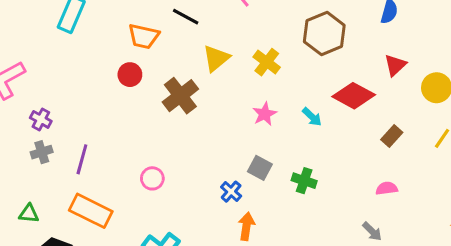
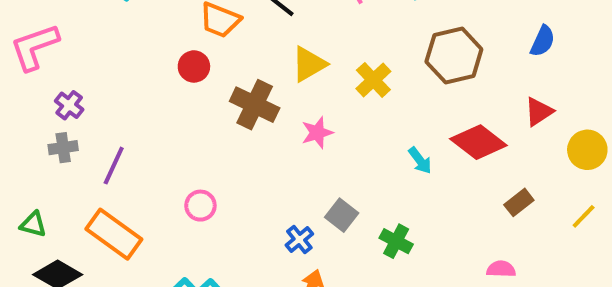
brown cross: (180, 96) -> (255, 105), turned -36
pink star: (265, 114) -> (317, 133), moved

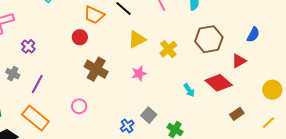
purple cross: (69, 105) -> (28, 46), moved
brown cross: (255, 105) -> (96, 69), moved
red triangle: (539, 112) -> (239, 61), moved
gray cross: (63, 148) -> (13, 74), turned 32

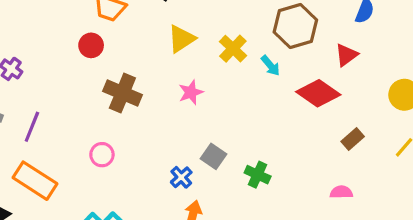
cyan arrow: (189, 90) -> (271, 66), moved

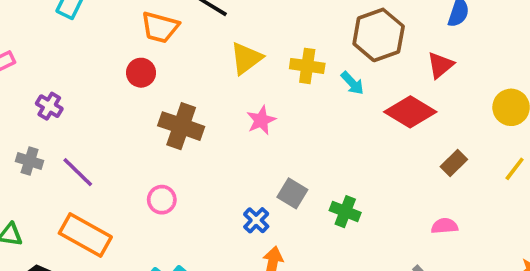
yellow cross: (233, 49) -> (307, 66), turned -32
purple line: (32, 127) -> (78, 172), turned -64

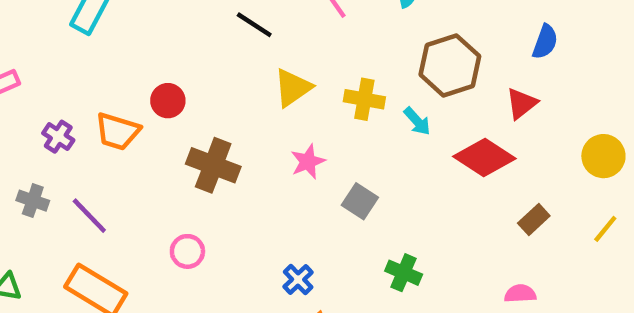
orange trapezoid: (160, 27) -> (117, 131), moved
gray square: (292, 193) -> (360, 201), moved

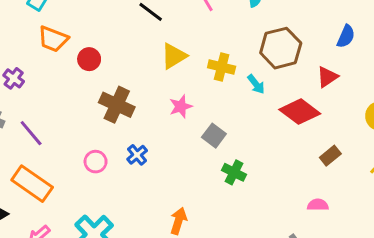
orange trapezoid: (117, 131) -> (53, 39), moved
green cross: (404, 273) -> (234, 172), moved
blue cross: (298, 279) -> (137, 155), moved

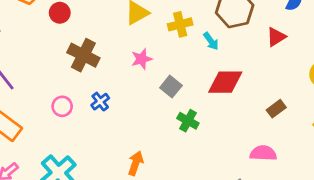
yellow cross: (222, 67) -> (180, 24), turned -30
red diamond: (300, 112) -> (225, 82), moved, turned -39
pink semicircle: (318, 205) -> (263, 153), size x1.4

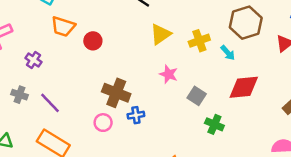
brown cross: (83, 55) -> (116, 93), moved
pink star: (142, 59) -> (169, 74), turned -30
blue cross: (100, 102) -> (136, 115), turned 35

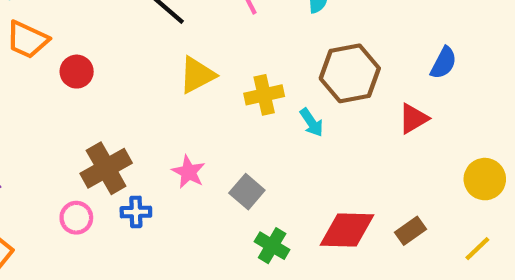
pink star: (169, 74) -> (189, 172), moved
red diamond: (244, 87) -> (347, 230), moved
brown cross: (116, 93) -> (106, 168), turned 32

